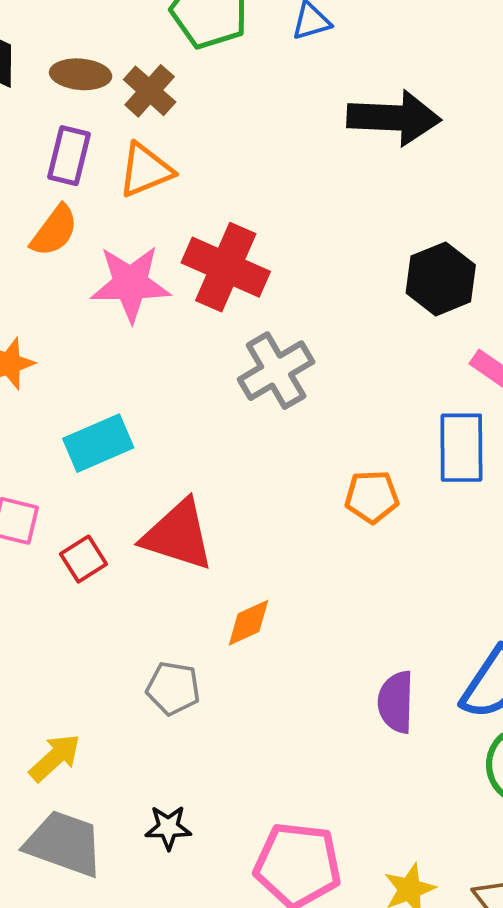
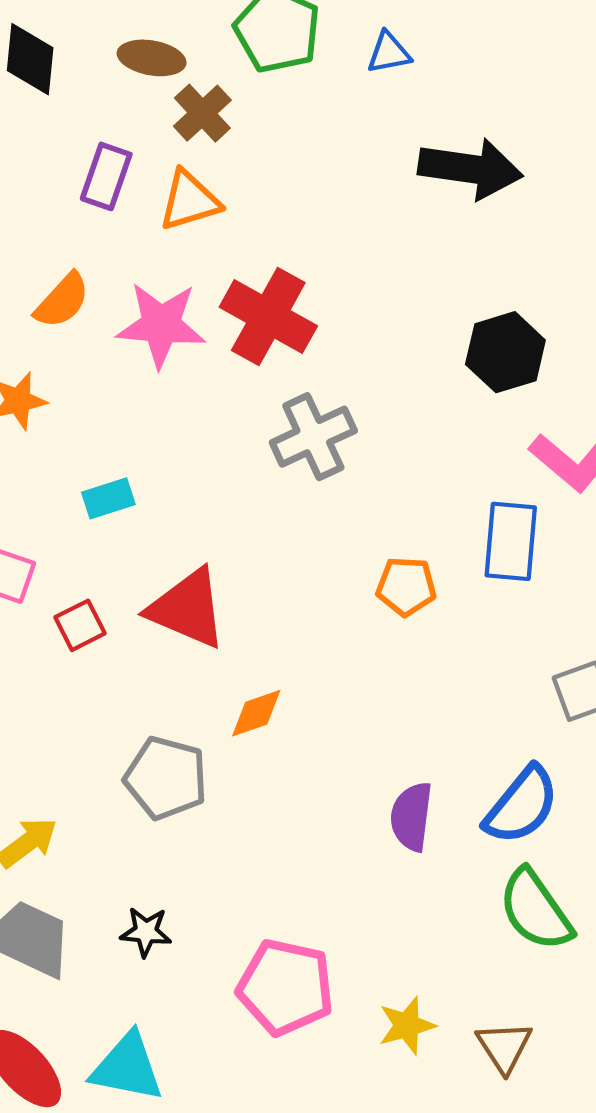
brown ellipse: (81, 74) -> (152, 58), moved
orange semicircle: (54, 231) -> (62, 301), moved
cyan rectangle: (98, 443) -> (108, 498), size x0.7
gray pentagon: (173, 688) -> (166, 778), size x1.4

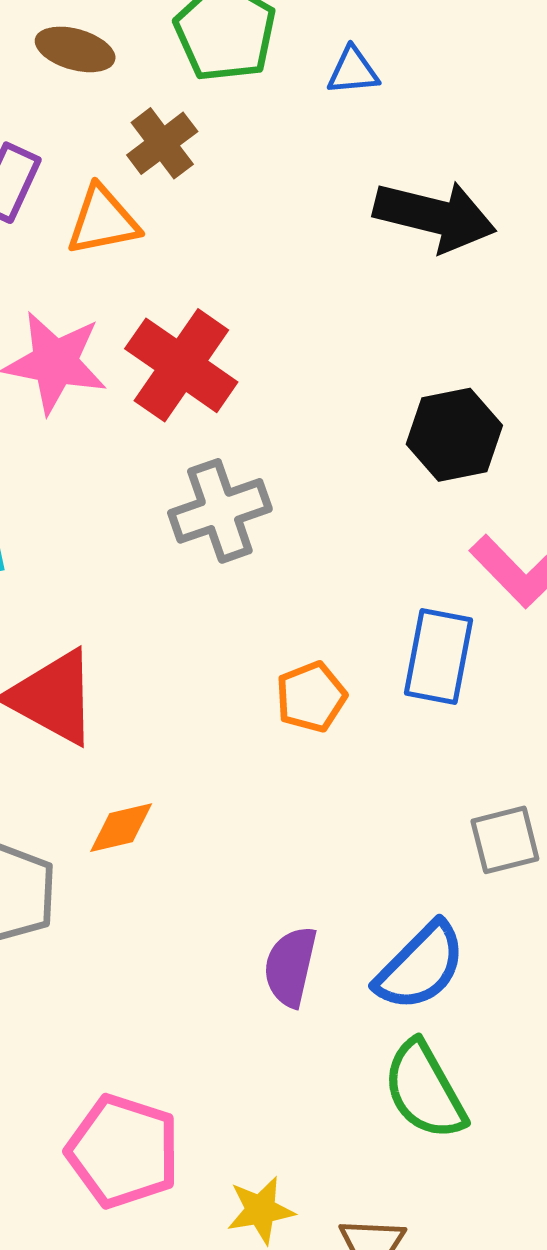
brown cross: (202, 113) -> (162, 143), moved
orange pentagon: (406, 586) -> (311, 697), turned -30

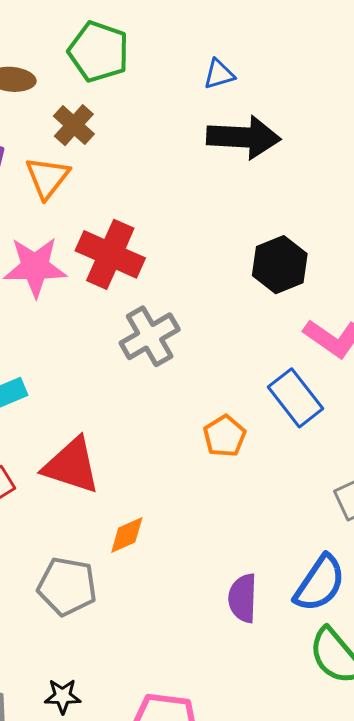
blue triangle: (353, 71) -> (219, 74), moved
orange triangle: (103, 221) -> (47, 178), turned -30
blue rectangle: (439, 656) -> (295, 398), turned -38

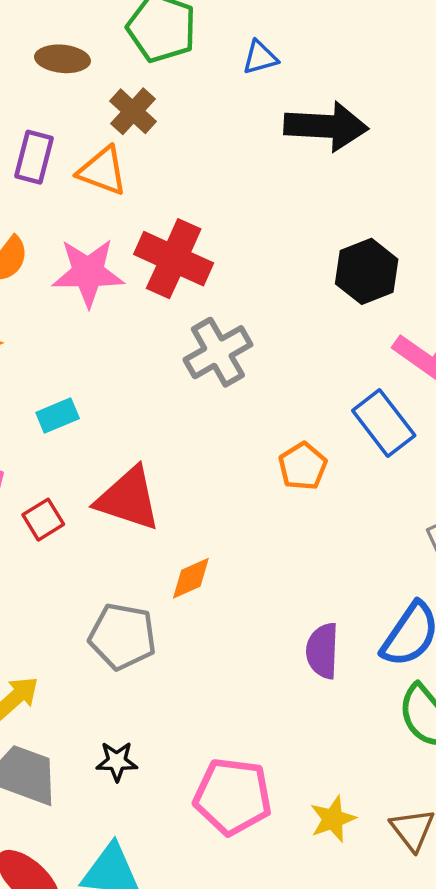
blue triangle: (219, 74) -> (260, 57), moved
orange triangle: (47, 178) -> (103, 171), turned -48

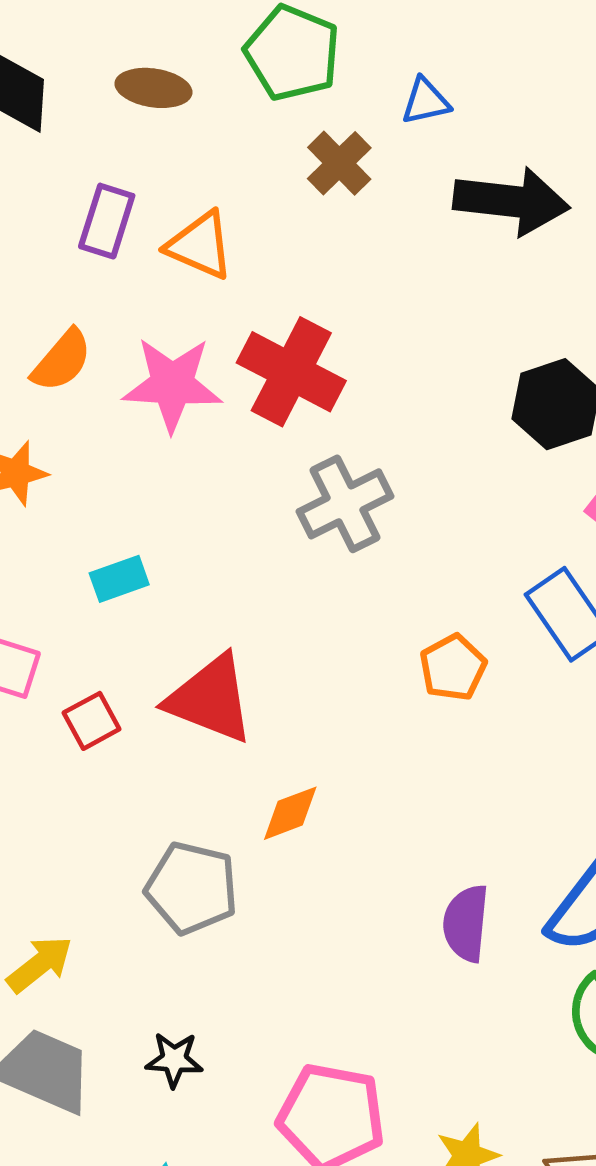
brown cross: (133, 111) -> (339, 163), moved

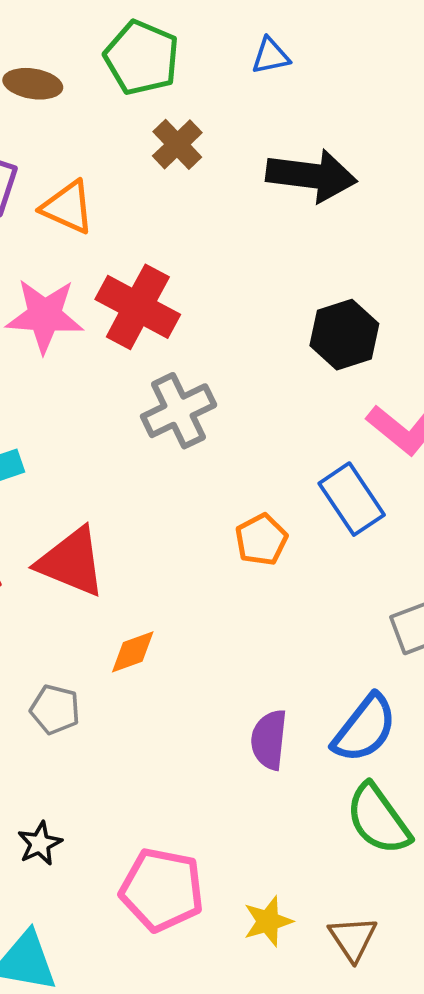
blue triangle: (426, 101) -> (271, 56), moved
gray pentagon: (192, 888) -> (55, 709), size x0.7
black star: (174, 1060) -> (40, 843), turned -30

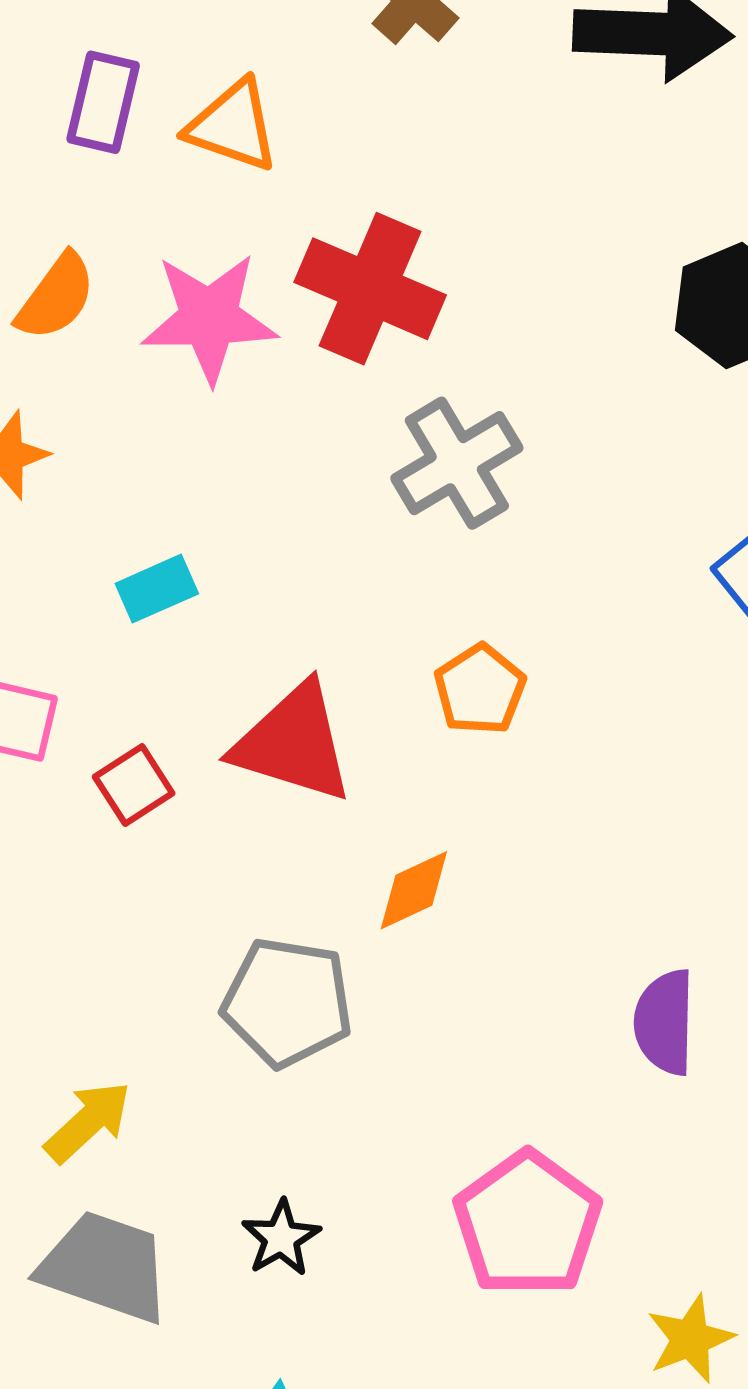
orange pentagon: (261, 540) -> (480, 689), moved
gray pentagon: (55, 709) -> (287, 1002), size x1.5
pink pentagon: (162, 890) -> (528, 1224), moved, turned 30

